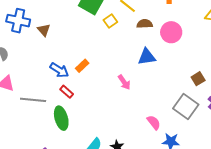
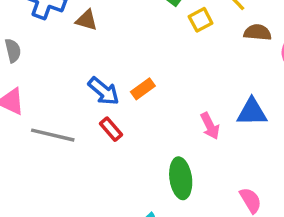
brown triangle: (44, 30) -> (87, 20), turned -40
blue triangle: (147, 57) -> (252, 112), moved
green ellipse: (61, 118) -> (181, 178), moved

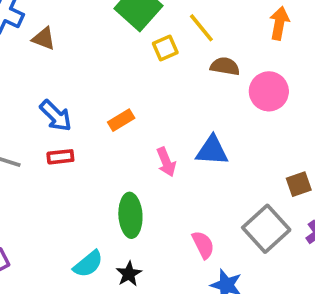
orange rectangle: (143, 89) -> (121, 120), moved
red rectangle: (111, 129) -> (60, 157), turned -60

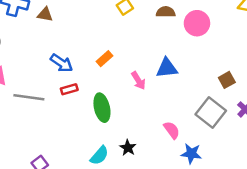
green ellipse: (130, 215) -> (102, 108), moved
black star: (129, 274) -> (128, 148), moved

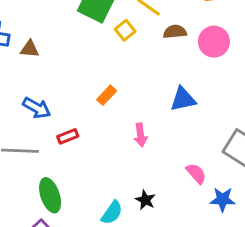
blue arrow: (62, 63) -> (37, 108), moved
pink arrow: (138, 81) -> (141, 135), moved, turned 30
green ellipse: (102, 108) -> (50, 195), moved

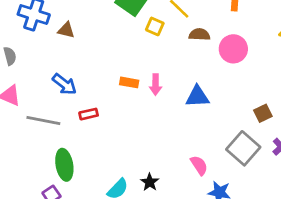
yellow square: (125, 30) -> (155, 26), turned -36
orange rectangle: (107, 95) -> (129, 82), turned 48
pink arrow: (141, 135) -> (156, 85), moved

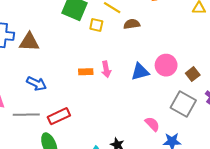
brown triangle: (66, 30) -> (29, 42), size x1.5
pink circle: (233, 49) -> (166, 65), moved
red rectangle: (89, 114) -> (59, 116), moved, size x1.5

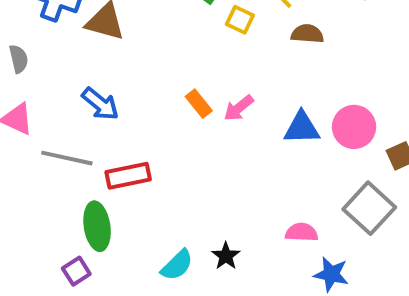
pink arrow: (106, 69) -> (239, 108), turned 49
orange rectangle: (86, 72) -> (199, 104), turned 40
pink semicircle: (152, 124) -> (302, 232), turned -56

